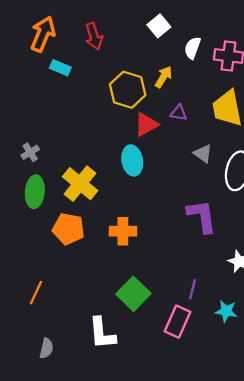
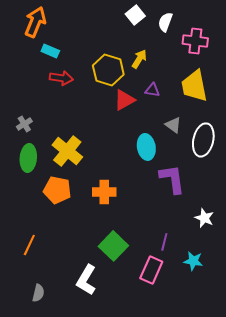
red arrow: (94, 36) -> (61, 78), moved, turned -65
white semicircle: (193, 48) -> (165, 22), moved
cyan ellipse: (132, 160) -> (146, 147), moved
white L-shape: (102, 333) -> (86, 280), turned 36

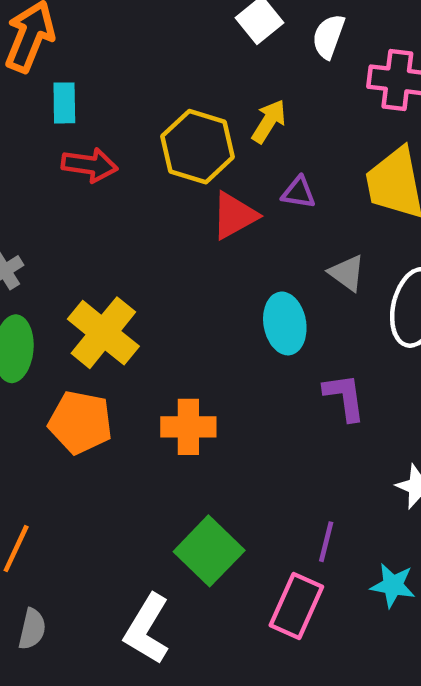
cyan rectangle: (50, 51) -> (64, 103), turned 66
purple L-shape: (172, 179) -> (345, 397), size x0.7
gray semicircle: (38, 293) -> (32, 629), moved

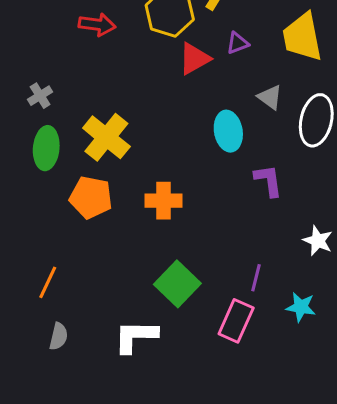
purple triangle: (299, 193) -> (238, 43), turned -30
white L-shape: (147, 629) -> (136, 336), turned 60

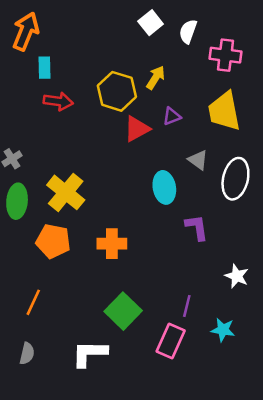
orange line: (48, 282) -> (33, 302), moved

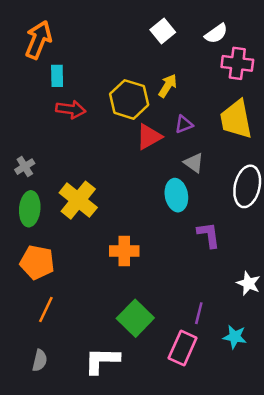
white semicircle: (188, 31) -> (216, 34), moved, turned -145
gray triangle: (198, 160) -> (194, 163), moved
orange pentagon: (53, 241) -> (37, 262), moved

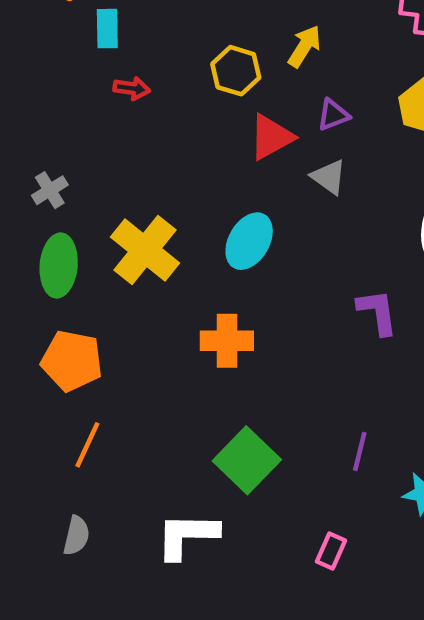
yellow hexagon: (129, 99) -> (236, 71), size x0.7
red arrow: (71, 109) -> (132, 88), size x0.7
gray triangle: (194, 163) -> (329, 177), moved
cyan ellipse: (176, 195) -> (249, 241), moved, turned 40
pink rectangle: (183, 348) -> (331, 551), moved, size x0.6

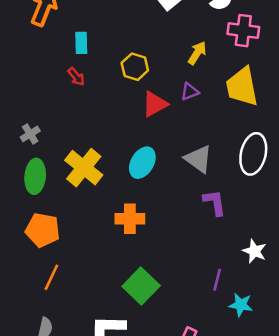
cyan rectangle: (107, 29) -> (81, 43), moved
yellow arrow: (304, 46) -> (197, 53), moved
red arrow: (132, 88) -> (76, 77), turned 42
gray triangle: (329, 177) -> (198, 159), moved, size x1.4
purple line: (360, 451) -> (217, 280), moved

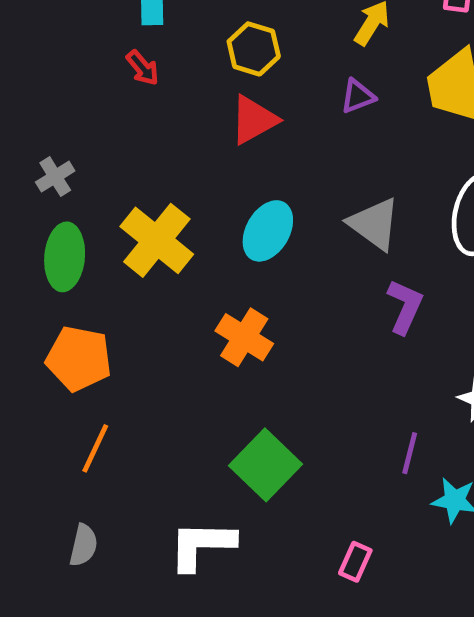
red triangle: (155, 104) -> (254, 120), moved
purple L-shape: (215, 203) -> (405, 307), turned 32
orange cross: (130, 219) -> (244, 337), turned 32

